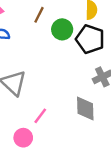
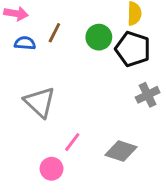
brown line: (39, 15) -> (54, 33), moved
gray diamond: (85, 108) -> (121, 151), moved, turned -70

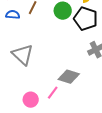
pink line: (72, 142) -> (53, 93), moved
gray diamond: (121, 151) -> (69, 77), moved

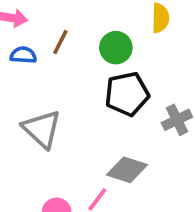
black pentagon: (86, 19) -> (127, 94), moved, turned -30

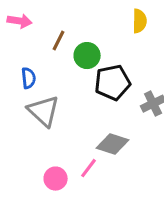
green circle: (116, 48) -> (87, 56), moved
blue semicircle: (23, 55) -> (29, 78), moved, turned 80

